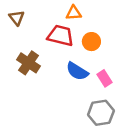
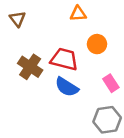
red trapezoid: (61, 36) -> (64, 59), moved
blue semicircle: (77, 71) -> (67, 87), moved

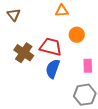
pink rectangle: (111, 83) -> (88, 66), turned 32
blue semicircle: (67, 87) -> (53, 69), turned 78

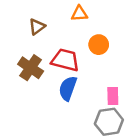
brown triangle: (14, 15) -> (37, 27), moved, turned 32
pink rectangle: (88, 66) -> (113, 96), moved

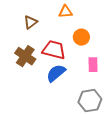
blue semicircle: (68, 88) -> (56, 73), turned 30
pink rectangle: (113, 96) -> (93, 65), moved

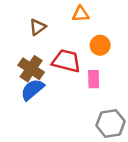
pink rectangle: (93, 65) -> (94, 79), moved
blue semicircle: (56, 73) -> (32, 90), moved

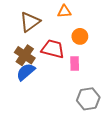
brown triangle: (38, 27) -> (30, 22), size x1.5

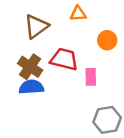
orange circle: (80, 36) -> (107, 40), moved
blue semicircle: (26, 72) -> (31, 87), turned 36

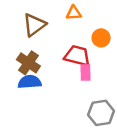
red trapezoid: (64, 59) -> (77, 56), moved

